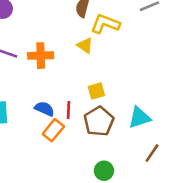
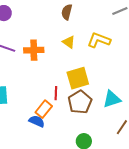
yellow L-shape: (105, 24) -> (99, 40), moved
yellow square: (96, 91) -> (78, 78), size x1.6
blue semicircle: (44, 109) -> (37, 121), moved

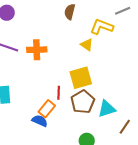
yellow L-shape: (99, 40) -> (102, 27), moved
yellow triangle: (69, 42) -> (87, 45), moved
cyan triangle: (112, 99) -> (107, 109), moved

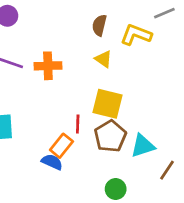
brown semicircle: (70, 12) -> (99, 25), moved
yellow triangle: (87, 45) -> (103, 59), moved
yellow square: (81, 78) -> (107, 104), turned 30

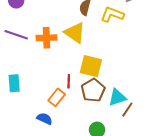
yellow triangle: (103, 59) -> (75, 33), moved, size x1.6
blue semicircle: (52, 162) -> (44, 119), moved
brown line: (167, 170) -> (127, 110), moved

